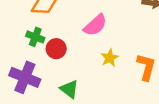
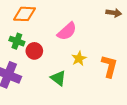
green triangle: (69, 89) -> (58, 78), moved

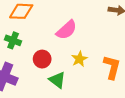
red circle: (34, 51) -> (42, 59), moved

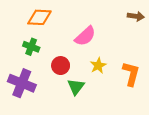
green triangle: (57, 80) -> (76, 87), turned 30

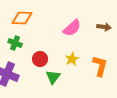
brown arrow: (136, 16) -> (104, 27), moved
pink semicircle: (85, 36) -> (72, 28), moved

